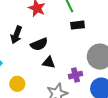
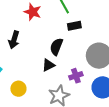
black semicircle: (39, 44) -> (56, 47), moved, turned 138
black triangle: (49, 62) -> (48, 65), turned -32

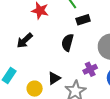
black arrow: (14, 40) -> (25, 40), turned 36
black triangle: (48, 65) -> (54, 78), moved

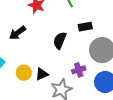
black rectangle: (83, 20) -> (85, 27), moved
yellow circle: (35, 89) -> (24, 73), moved

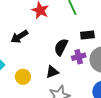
purple cross: (79, 70) -> (79, 57), moved
black triangle: (42, 74) -> (52, 72), moved

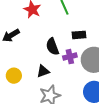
black semicircle: (61, 47) -> (52, 47), turned -48

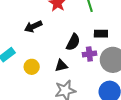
black semicircle: (52, 47) -> (73, 42), turned -138

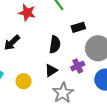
purple cross: (89, 54) -> (78, 66), moved

